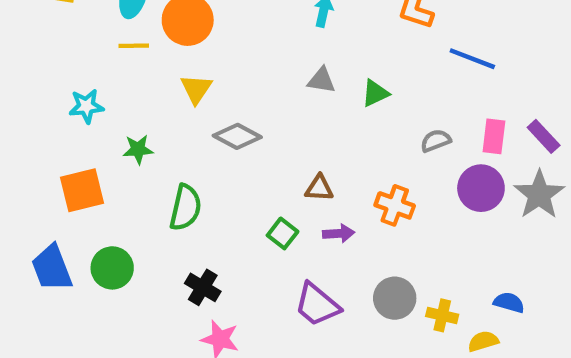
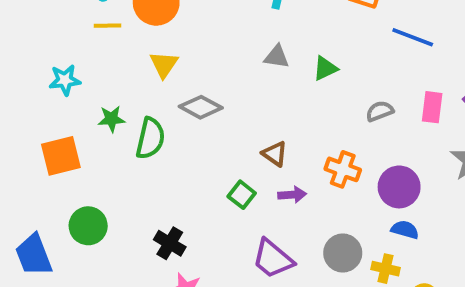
brown triangle: (319, 188) -> (275, 154), turned 32
purple circle: (481, 188) -> (399, 187), moved
green semicircle: (185, 208) -> (150, 138), moved
blue trapezoid: (52, 268) -> (34, 255), moved
blue semicircle: (509, 302) -> (405, 230), moved

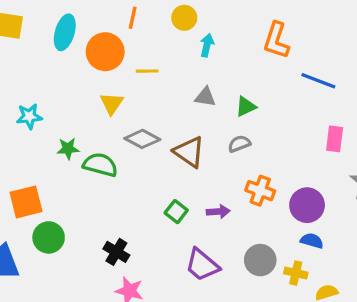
yellow line: (108, 26) -> (147, 71), moved
gray semicircle: (380, 111) -> (239, 144), moved
green semicircle: (150, 138) -> (100, 165), turned -88
brown triangle: (275, 154) -> (189, 152), moved, size x1.5
orange square: (61, 156) -> (26, 202), moved

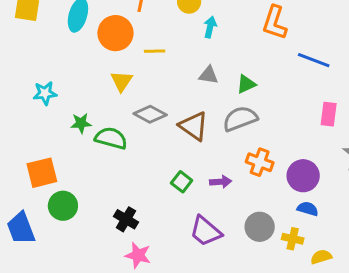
gray semicircle: (239, 144) -> (240, 119), size x1.6

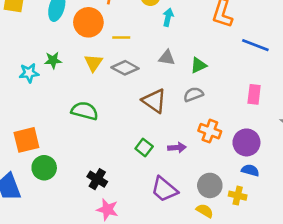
gray diamond: (150, 114) -> (125, 68), moved
pink rectangle: (329, 114) -> (254, 94), moved
gray semicircle: (240, 119) -> (193, 94), size x0.7
green star: (81, 123) -> (53, 60), moved
yellow semicircle: (321, 257) -> (205, 211), moved, turned 48

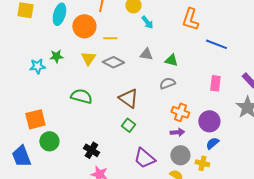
cyan arrow: (168, 17) -> (147, 22), turned 128
green triangle: (198, 65) -> (171, 60), turned 40
brown triangle: (154, 101) -> (128, 98), moved
purple arrow: (177, 148) -> (177, 132), moved
blue semicircle: (250, 170) -> (212, 143), turned -56

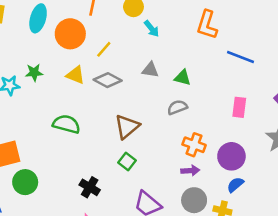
yellow line: (110, 38) -> (104, 49), turned -48
yellow triangle: (88, 58) -> (75, 75), turned -42
brown triangle: (128, 98) -> (127, 127), turned 45
black cross: (91, 150) -> (90, 187), moved

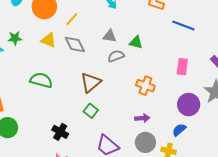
gray diamond: (108, 80) -> (75, 44), turned 35
gray semicircle: (177, 107) -> (116, 56), moved
orange cross: (194, 145) -> (145, 86), moved
purple circle: (231, 156) -> (189, 104), moved

